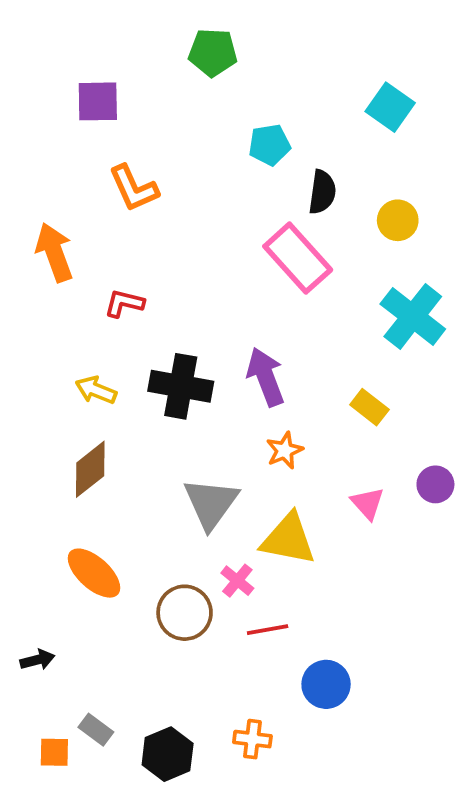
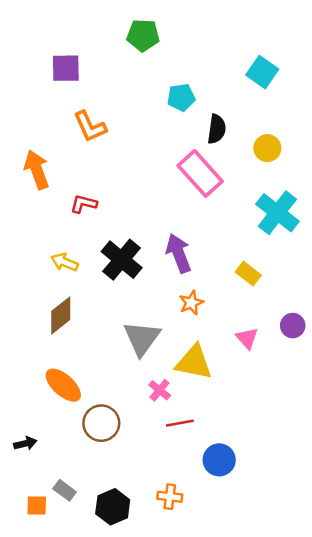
black cross: (181, 386) -> (122, 260), turned 30
brown circle: (185, 613) -> (101, 423), moved

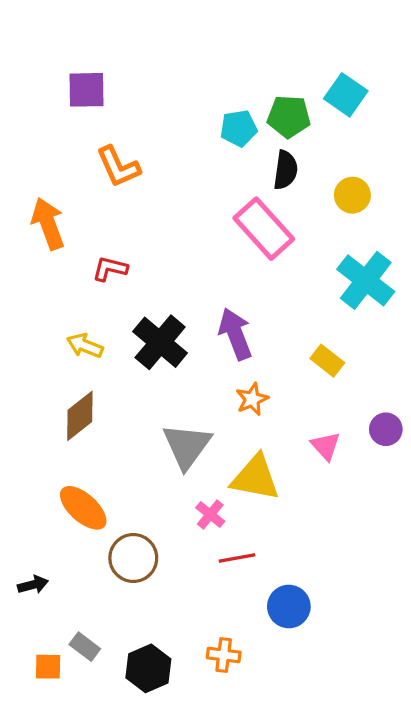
green pentagon: (143, 35) -> (289, 117), moved

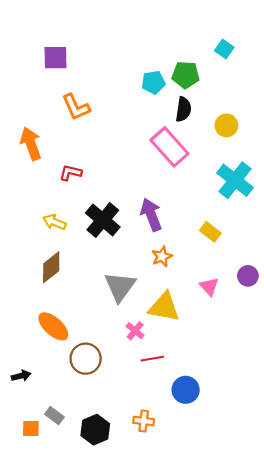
cyan square: (346, 95) -> (224, 49), moved, size x0.7

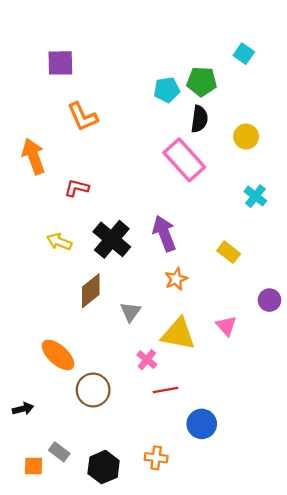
cyan cross: (235, 180) -> (255, 196), size x0.6
brown diamond: (51, 267) -> (91, 291), moved
gray triangle: (120, 287) -> (130, 312), size x0.6
pink triangle: (209, 287) -> (226, 326), moved

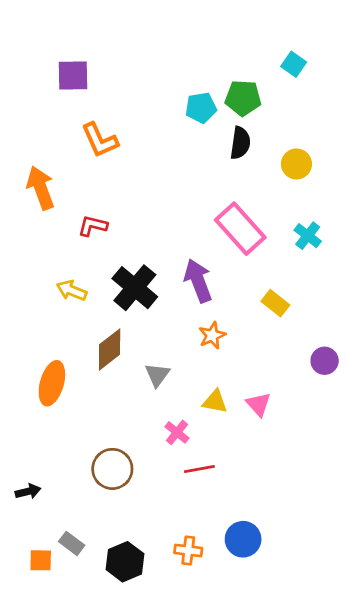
pink rectangle: (184, 160) -> (240, 229), moved
pink triangle: (226, 326) -> (259, 404), moved
yellow triangle: (178, 334) -> (215, 401), size x0.6
orange ellipse: (58, 355) -> (52, 383), moved, turned 64
blue circle: (202, 424) -> (243, 539), moved

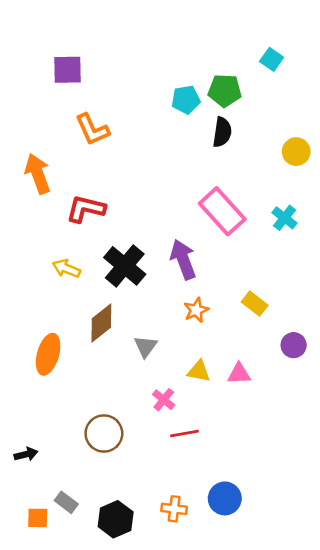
yellow circle: (296, 164) -> (296, 152), moved
red L-shape: (93, 226) -> (86, 209), size x1.4
yellow rectangle: (275, 303) -> (255, 304), moved
purple circle: (325, 361) -> (294, 345), moved
pink triangle: (259, 404) -> (239, 374), turned -50

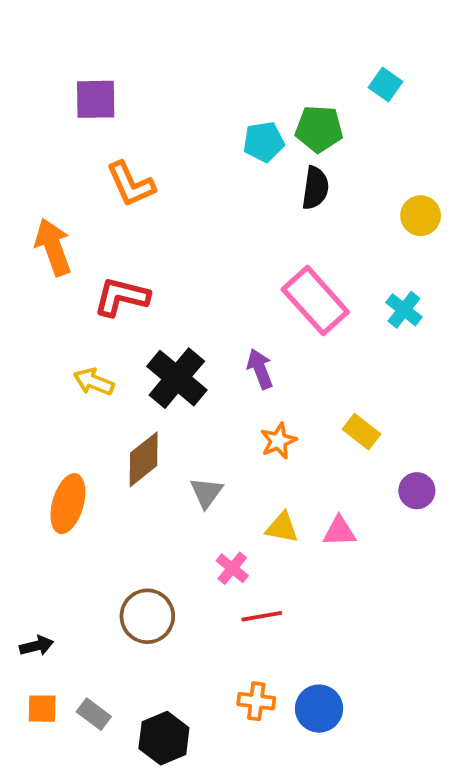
purple arrow: (183, 259) -> (260, 369), size x0.7
orange cross: (174, 509) -> (256, 701), moved
orange square: (38, 518) -> (42, 709), moved

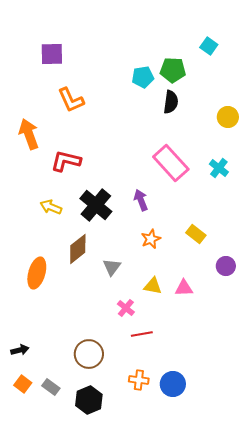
brown circle: (147, 616) -> (89, 354), moved
orange square: (42, 709) -> (23, 384), turned 36

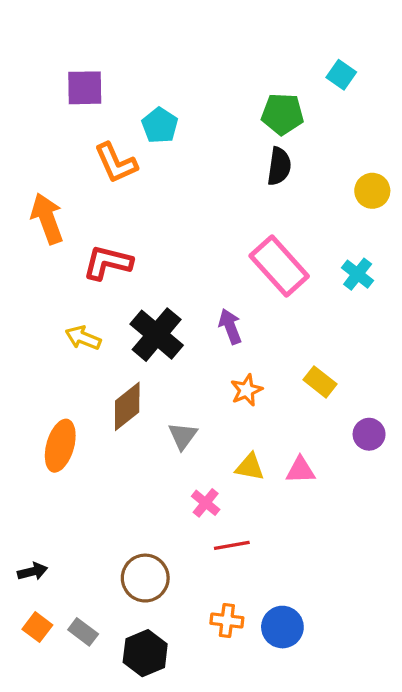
cyan pentagon: (143, 77) -> (160, 125), moved, turned -30

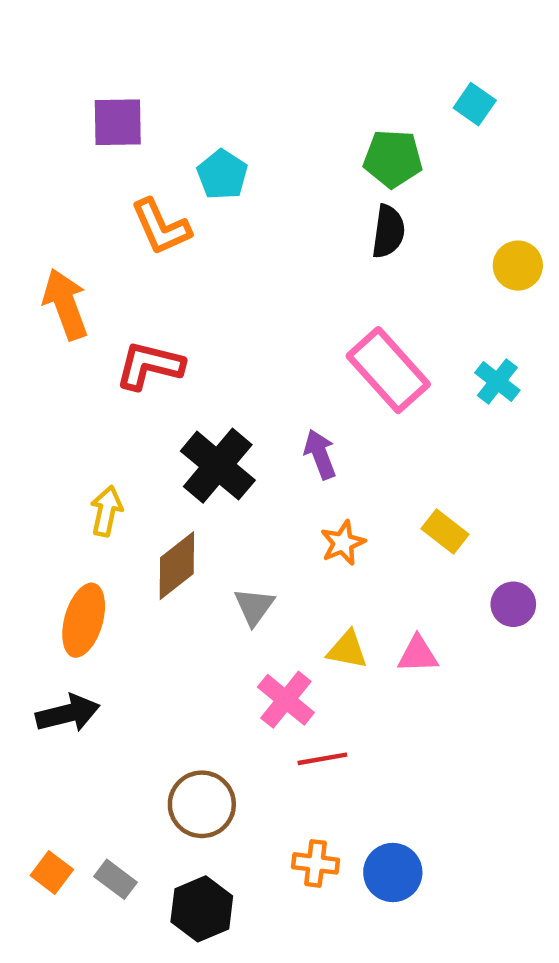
yellow arrow: (83, 338) -> (106, 511), moved, turned 80
pink cross: (206, 503) -> (286, 700), size x1.4
black arrow: (32, 571) -> (68, 713), moved, size x1.5

